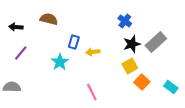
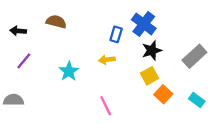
blue cross: (125, 21) -> (144, 24), size x1.5
blue rectangle: (74, 42) -> (116, 34), moved
gray rectangle: (156, 42) -> (194, 56), moved

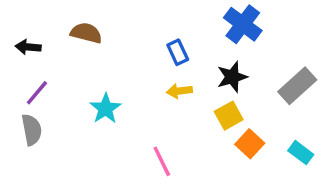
blue cross: (144, 24) -> (243, 24), moved
blue rectangle: (116, 34) -> (178, 52), turned -42
yellow arrow: (107, 60) -> (179, 91), moved
gray semicircle: (14, 100) -> (32, 130), moved, turned 78

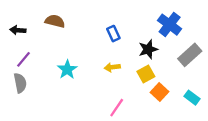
blue cross: (243, 24) -> (170, 25), moved
yellow arrow: (179, 91) -> (112, 67), moved
pink line: (162, 161) -> (117, 108), moved, turned 60

